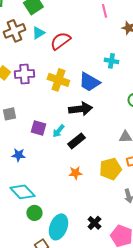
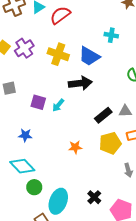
purple cross: (24, 74) -> (24, 48), turned -30
black rectangle: (76, 141) -> (103, 115), moved
blue star: (18, 155) -> (25, 135), moved

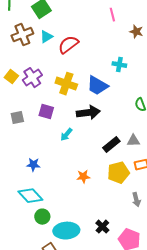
purple square: (38, 102) -> (46, 112), moved
cyan ellipse: (58, 201) -> (66, 231), turned 65

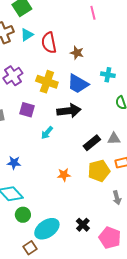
brown star: (136, 32) -> (77, 53), moved
red semicircle: (68, 45) -> (49, 43), turned -65
cyan cross: (119, 65) -> (108, 75), moved
cyan ellipse: (66, 231) -> (47, 229), turned -30

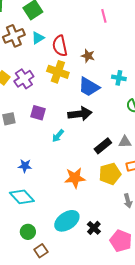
yellow cross: (47, 82) -> (58, 72), moved
orange star: (64, 175) -> (75, 178), size x1.5
green circle: (23, 215) -> (28, 232), moved
cyan ellipse: (47, 229) -> (67, 221), moved

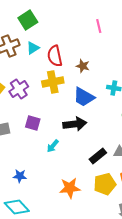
yellow cross: (58, 72) -> (53, 82), turned -30

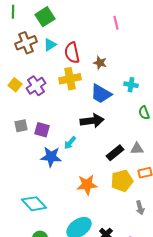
purple square: (33, 123) -> (42, 130), moved
blue star: (20, 176) -> (51, 157), moved, size x1.5

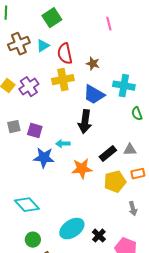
green square: (45, 17) -> (52, 18), moved
cyan cross: (131, 85) -> (124, 86), size x1.5
black arrow: (92, 121) -> (85, 122), turned 105
cyan arrow: (70, 143) -> (63, 144), turned 48
orange star: (87, 185) -> (82, 169), moved

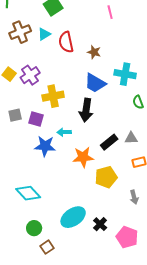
yellow cross: (63, 80) -> (53, 96), moved
yellow pentagon: (115, 182) -> (106, 177), moved

